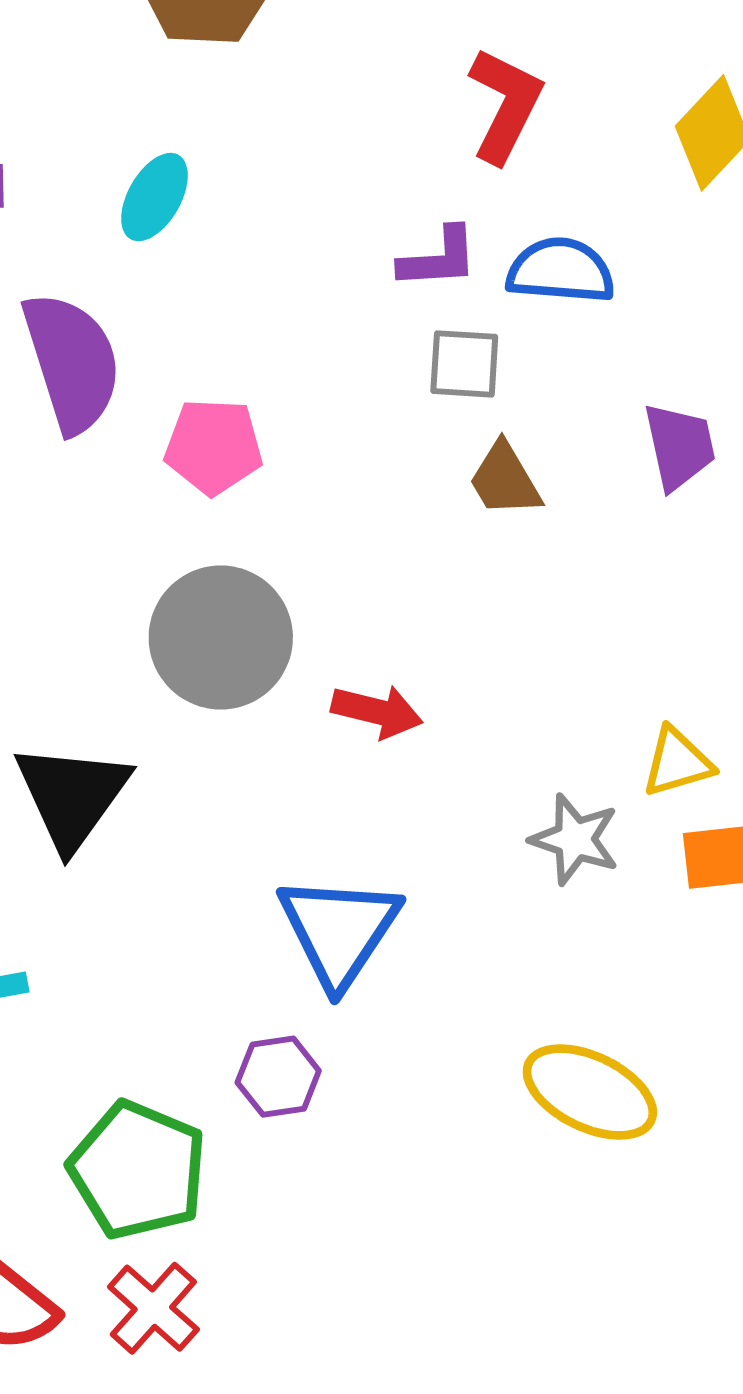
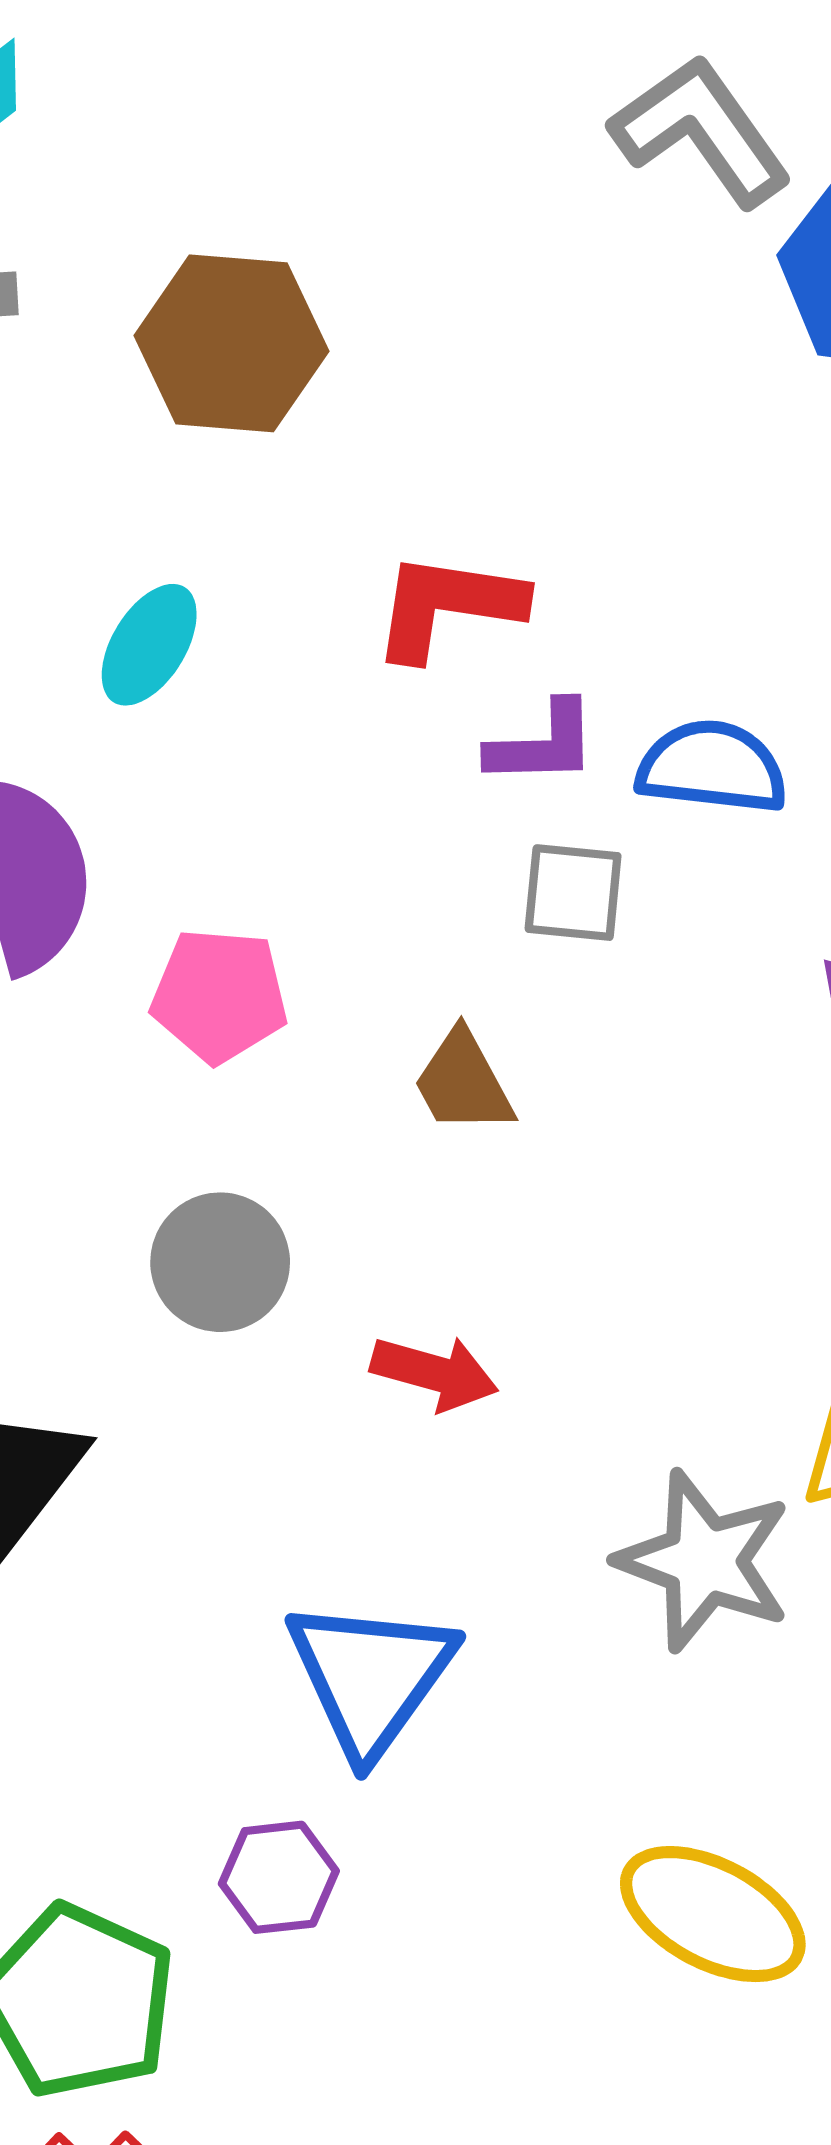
red L-shape: (505, 105) -> (448, 606), moved, turned -110
brown trapezoid: (505, 480) -> (463, 1082), moved
gray circle: (221, 637) -> (220, 1262), size x0.7
gray star: (575, 839) -> (704, 1561), size x1.4

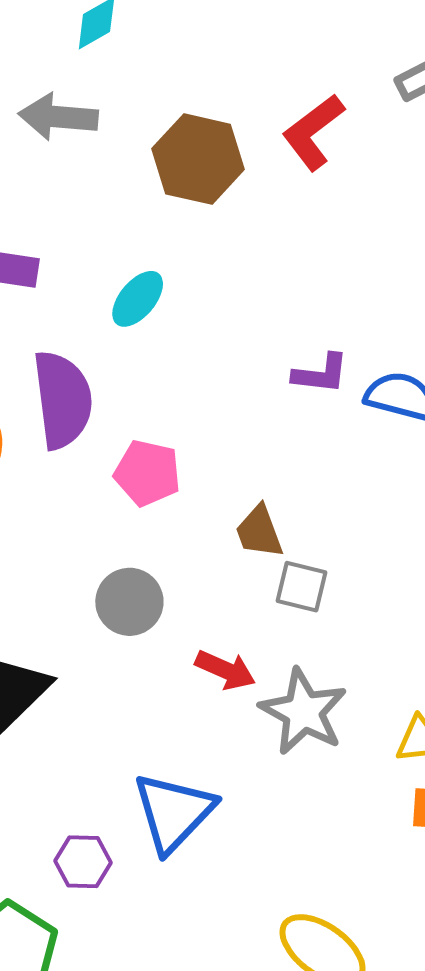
red L-shape: (448, 606) -> (313, 132), moved, turned -54
gray square: (573, 893) -> (301, 587), moved
gray star: (704, 1561) -> (303, 712), moved
purple hexagon: (279, 1877) -> (83, 862), moved

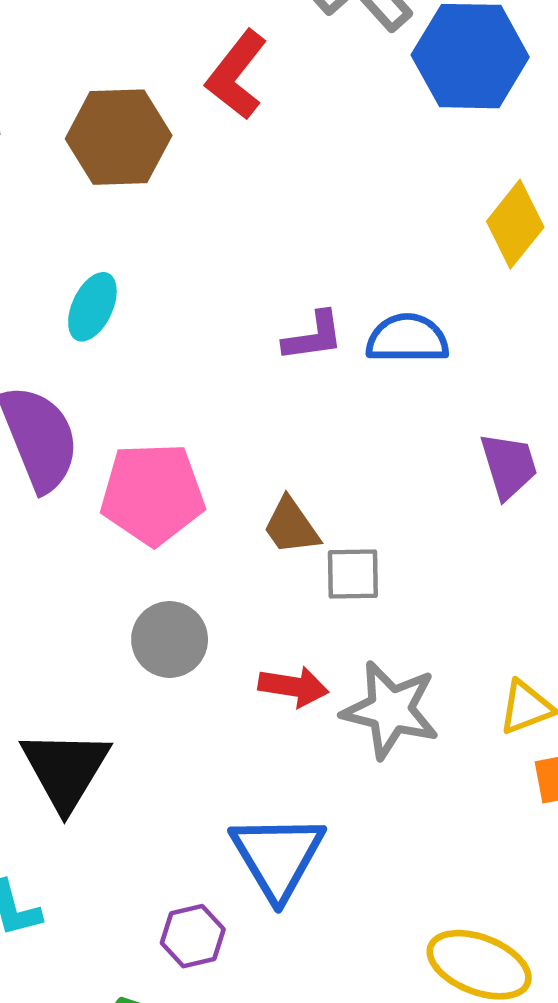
pink pentagon: (147, 473) -> (153, 494), size x1.4

